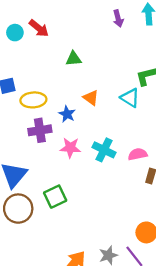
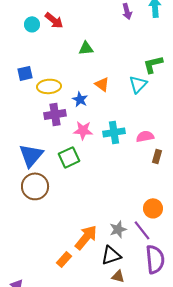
cyan triangle: (130, 98) -> (138, 84), turned 42
cyan cross: (104, 150) -> (114, 132), turned -35
green square: (55, 197) -> (69, 157), moved

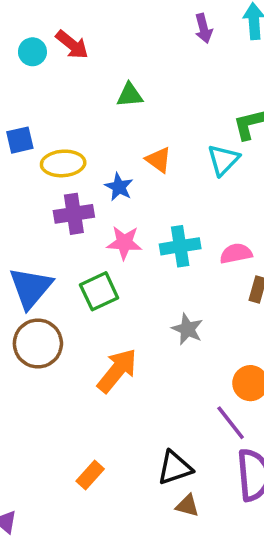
gray star: (118, 229) -> (187, 329), moved, turned -30
orange arrow: (86, 237) -> (117, 371), moved

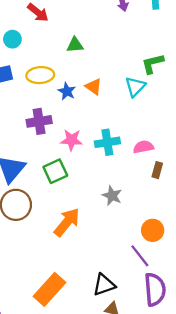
cyan circle: (32, 52) -> (12, 39), moved
yellow ellipse: (63, 163) -> (40, 75), moved
blue star: (119, 187) -> (67, 91), moved
orange rectangle: (90, 475) -> (49, 289), size x1.8

